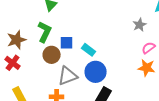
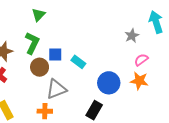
blue circle: (96, 72) -> (109, 83), moved

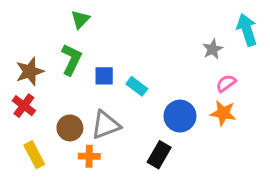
brown circle: (40, 67) -> (70, 128), moved

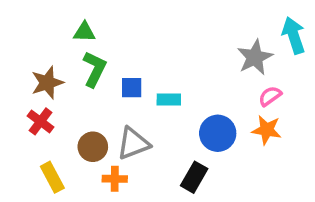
green triangle: (80, 19) -> (84, 32), moved, turned 48
gray star: (213, 49) -> (255, 57), size x1.5
cyan rectangle: (137, 86) -> (169, 99), turned -36

